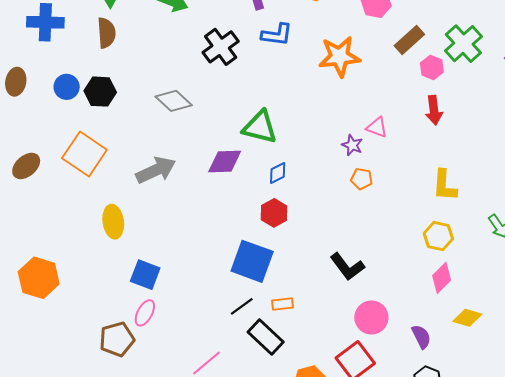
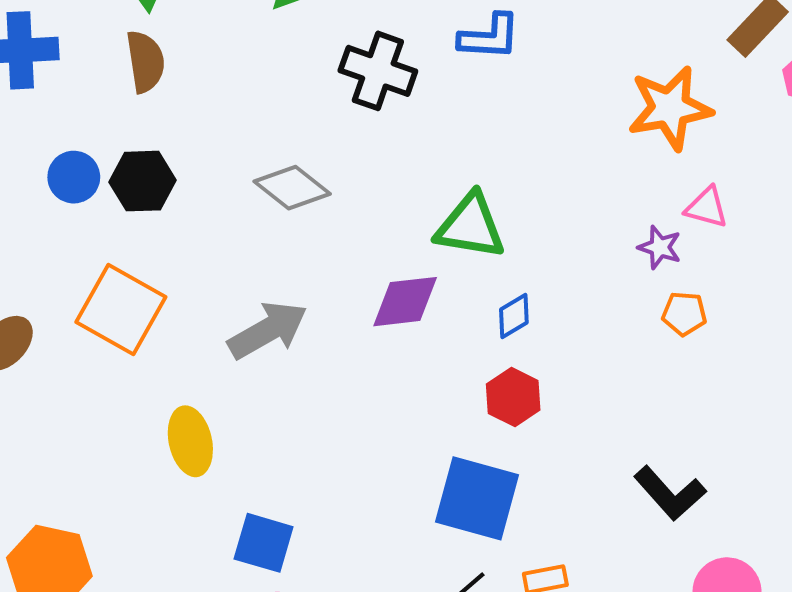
black cross: (221, 47) -> (378, 71), turned -30
orange star: (339, 57) -> (670, 108), moved

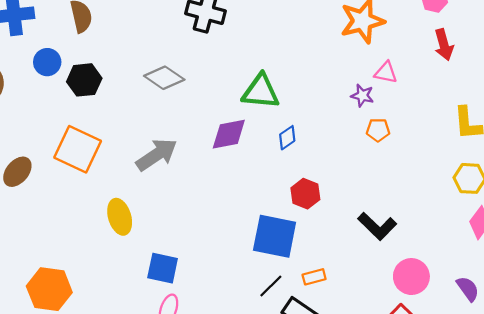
blue circle: (74, 177) -> (47, 62), moved
red hexagon: (513, 397) -> (305, 194), moved

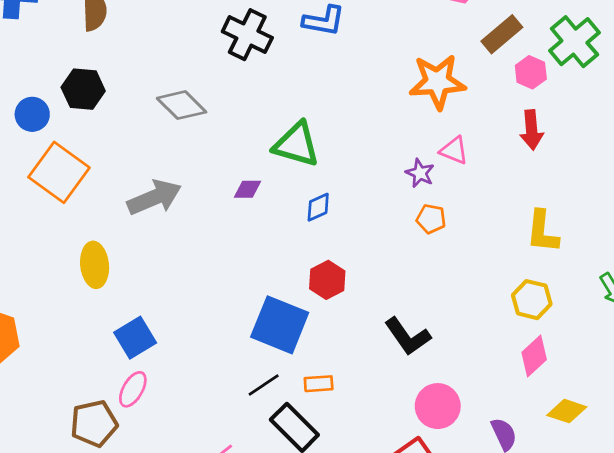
blue circle: (47, 62) -> (32, 114), moved
purple diamond: (229, 134) -> (247, 189), size x0.6
blue square: (163, 268) -> (135, 338), turned 36

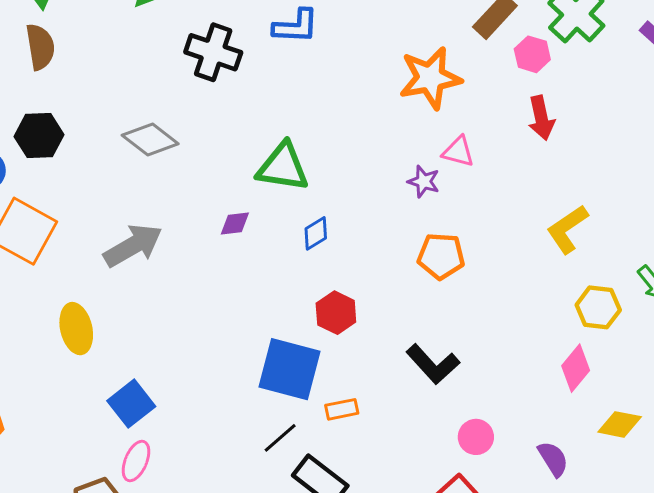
orange pentagon: (431, 219) -> (441, 256), moved, size x1.4
yellow L-shape: (542, 232) -> (567, 229), turned 57
yellow hexagon: (532, 300) -> (598, 307), moved
orange rectangle: (319, 384) -> (342, 409), moved
pink circle: (438, 406) -> (476, 437), size x0.7

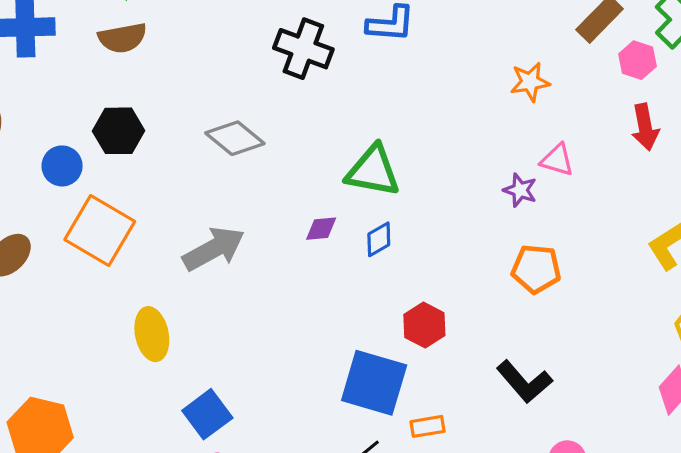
brown semicircle: (40, 47) -> (122, 38), turned 87
orange star: (430, 78) -> (530, 82), size x0.6
blue diamond: (316, 233) -> (379, 239), moved

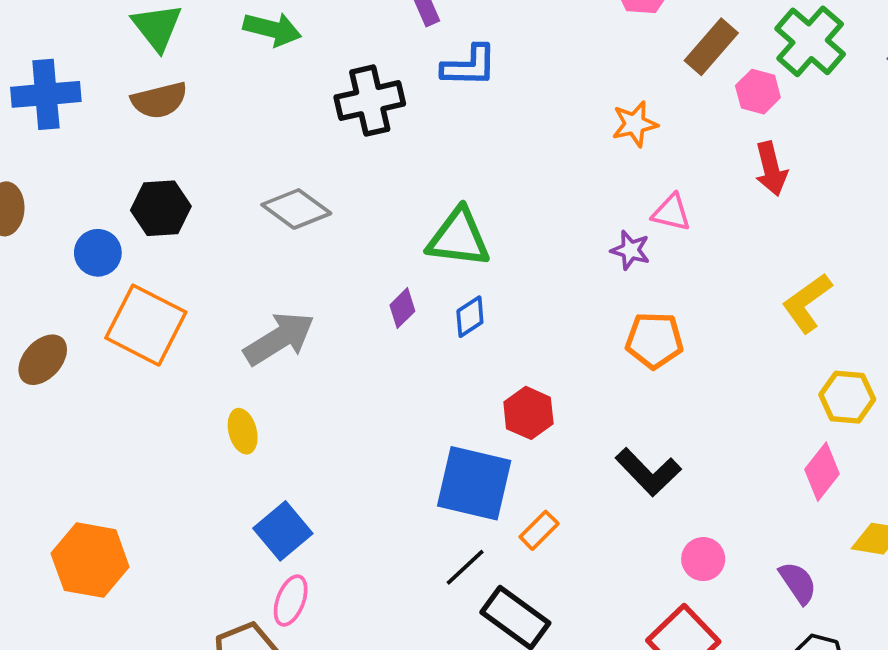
black cross: (303, 49) -> (370, 101), turned -30
purple diamond: (321, 229) -> (402, 308), turned -36
yellow ellipse: (152, 334) -> (243, 431), moved, size x0.7
orange rectangle: (428, 426) -> (539, 530), turned -32

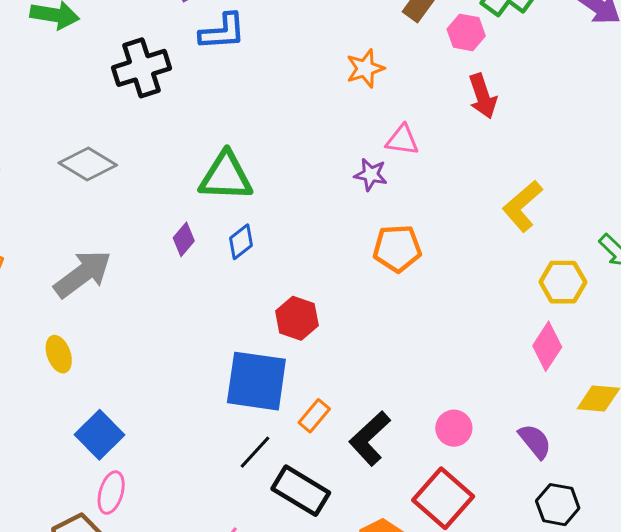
black L-shape: (648, 472) -> (370, 438), moved, turned 96

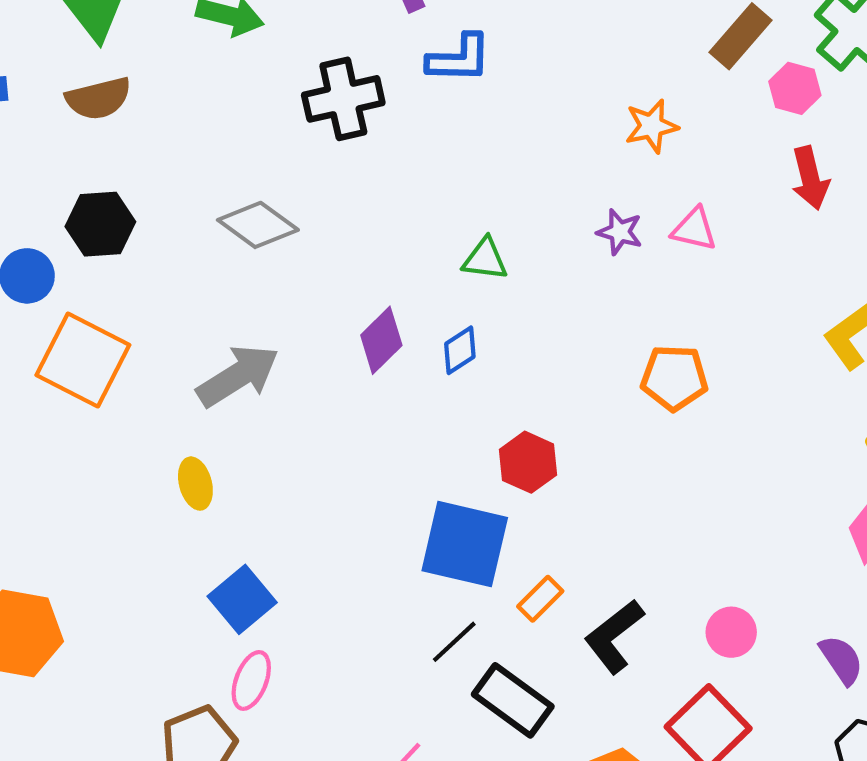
purple star: (371, 175) -> (620, 232), moved
green triangle: (226, 176) -> (485, 259), moved, size x0.6
purple diamond: (184, 239) -> (381, 340), size x1.4

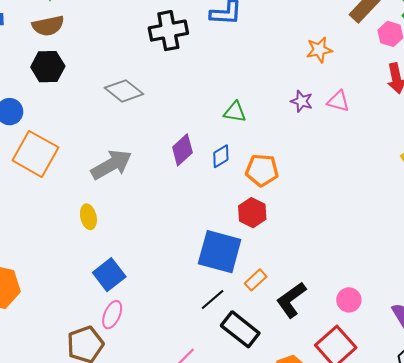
black hexagon: (100, 224) -> (48, 67), moved
orange pentagon: (674, 378) -> (262, 170), moved

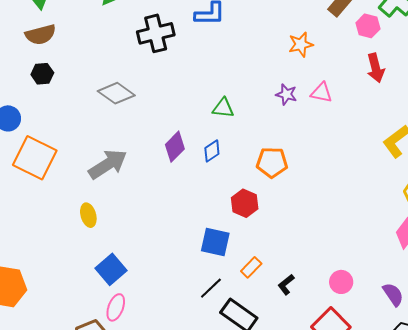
black hexagon: (48, 67) -> (42, 74), size x0.7
orange pentagon: (262, 170) -> (272, 162), moved
blue square: (220, 252) -> (215, 242), size x0.7
black L-shape: (291, 300) -> (286, 285), size x0.6

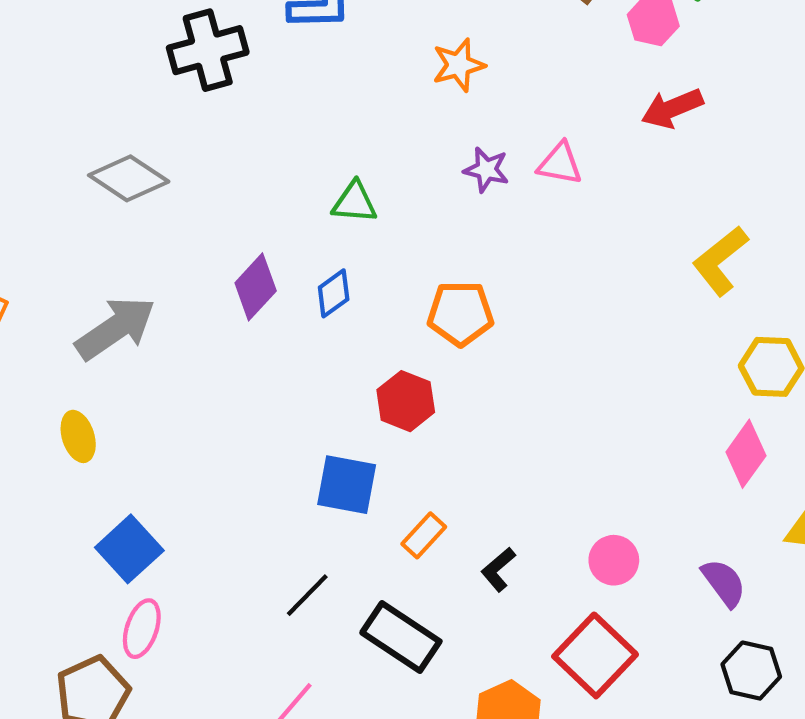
orange star: (301, 44) -> (459, 65), moved
red arrow: (376, 68) -> (672, 108), turned 84
black line: (211, 288) -> (307, 595), moved

